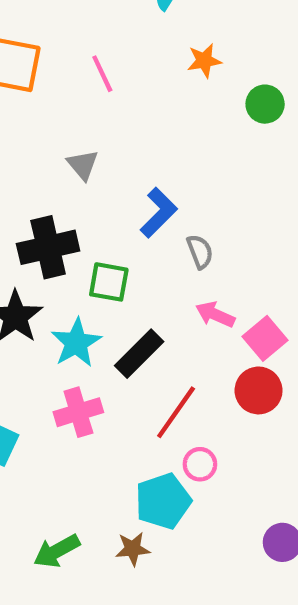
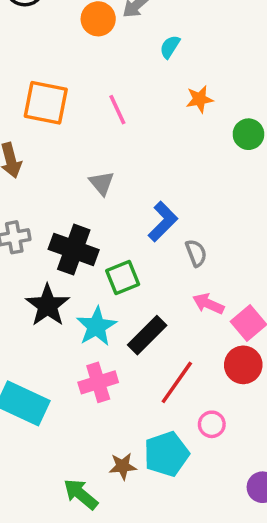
black cross: (48, 247) -> (74, 250), turned 33
green square: (109, 282) -> (123, 277), turned -32
pink circle: (200, 464) -> (212, 424), moved
brown star: (133, 549) -> (123, 466), moved
green arrow: (57, 551) -> (81, 494), turned 69

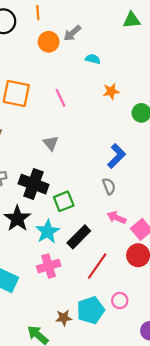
cyan semicircle: (170, 47) -> (93, 59), turned 72
blue L-shape: (163, 222) -> (117, 156), moved
pink circle: (212, 424) -> (120, 301), moved

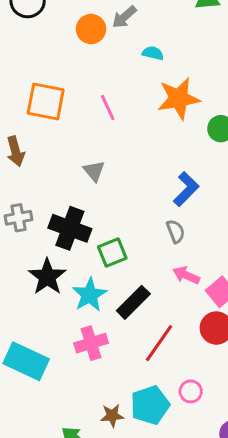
orange star: (111, 91) -> (179, 98), size x1.8

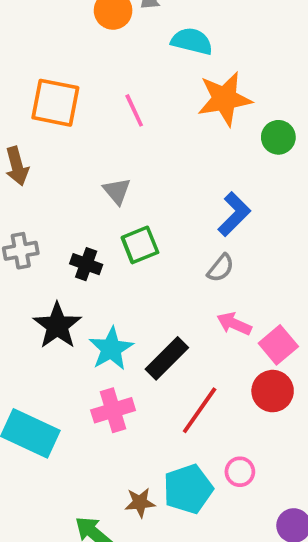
cyan semicircle: (153, 53) -> (192, 41), size x1.5
black cross: (70, 228) -> (86, 264), size x0.6
gray semicircle: (176, 231) -> (221, 268), turned 60
green square: (112, 253) -> (140, 245), moved

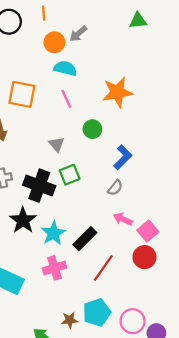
cyan semicircle: (192, 41) -> (65, 68), moved
green circle: (278, 137) -> (92, 129), moved
black cross: (86, 264) -> (39, 186), size x1.8
pink circle: (240, 472) -> (133, 321), moved, size x1.5

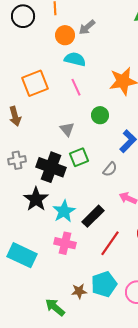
orange square: (22, 94) -> (35, 83), turned -32
gray semicircle: (115, 188) -> (110, 169), moved
pink cross: (54, 268) -> (65, 243), turned 30

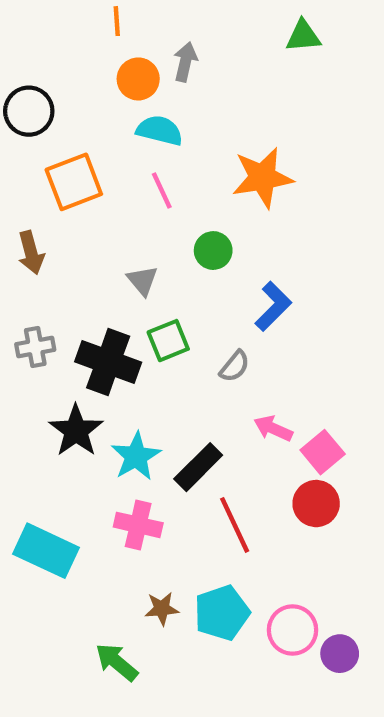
black circle: (23, 16) -> (29, 111), moved
gray arrow: (87, 27) -> (185, 62), turned 144
red line: (110, 243) -> (235, 525), turned -60
brown star: (79, 291) -> (162, 609), moved

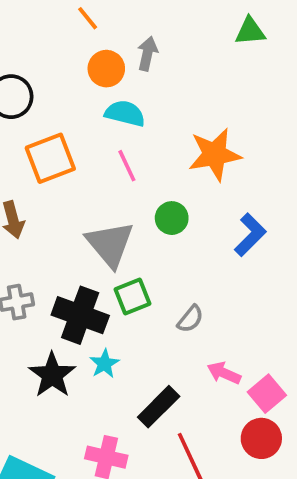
orange line: (117, 21) -> (88, 18), turned -35
gray triangle: (142, 281) -> (110, 244), size x1.8
blue L-shape: (273, 306) -> (250, 235), moved
cyan star: (136, 456) -> (104, 364), moved, size x0.7

